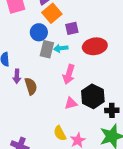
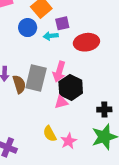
cyan arrow: (61, 48) -> (51, 36), moved
gray rectangle: (47, 49) -> (36, 78), moved, size x1.4
black hexagon: (93, 96) -> (71, 87), moved

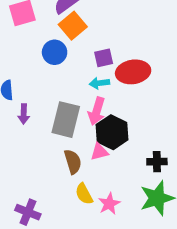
purple square: (62, 23) -> (104, 58), moved
cyan arrow: (51, 36) -> (99, 83), moved
brown semicircle: (19, 84) -> (73, 162), moved

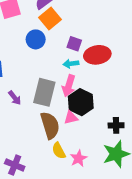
purple square: (104, 58) -> (74, 44), turned 32
purple arrow: (24, 114) -> (15, 98), moved, turned -40
brown semicircle: (73, 162) -> (50, 125), size x1.4

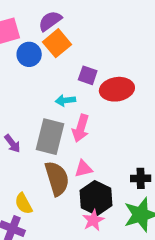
blue circle: (36, 39) -> (29, 54), moved
cyan arrow: (71, 64) -> (65, 100), moved
black hexagon: (81, 102) -> (96, 198), moved
yellow semicircle: (59, 151) -> (24, 204), moved

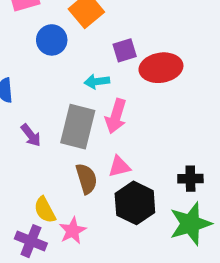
blue circle: (29, 54) -> (52, 40), moved
purple square: (88, 75) -> (125, 50), turned -36
brown semicircle: (57, 178) -> (86, 179), size x0.7
pink star: (93, 220) -> (73, 231), moved

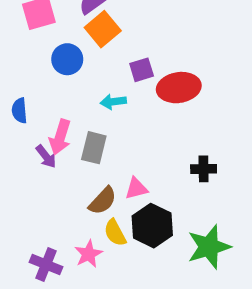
pink arrow: (116, 116) -> (60, 137), moved
gray rectangle: (78, 127) -> (94, 148), size x0.7
brown semicircle: (86, 179) -> (103, 201), turned 60
black cross: (190, 179) -> (204, 169), moved
yellow semicircle: (45, 210) -> (115, 233), moved

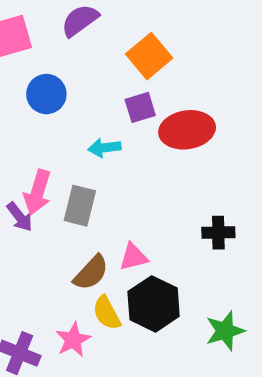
orange square: (103, 29) -> (149, 56), moved
green star: (209, 247) -> (225, 331), size x0.7

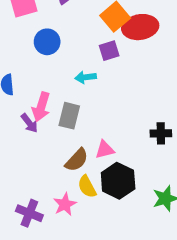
red ellipse: (187, 130) -> (140, 27), moved

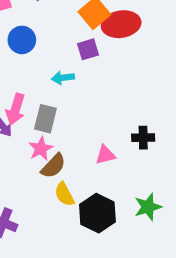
pink triangle: (105, 150) -> (105, 155), moved
black hexagon: (118, 181) -> (97, 213), moved
pink star: (65, 204) -> (41, 149), moved

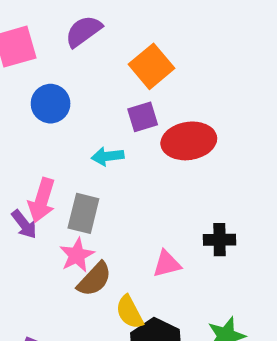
red ellipse: (121, 24) -> (189, 141), moved
yellow semicircle: (64, 194) -> (130, 312), moved

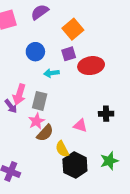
blue circle: (51, 104) -> (35, 52), moved
pink triangle: (167, 264) -> (80, 125), turned 32

